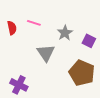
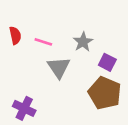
pink line: (34, 23) -> (43, 42), moved
purple square: (89, 41) -> (107, 62), moved

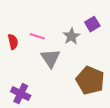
red semicircle: (15, 35) -> (13, 42), moved
purple square: (107, 62) -> (92, 24), moved, turned 32

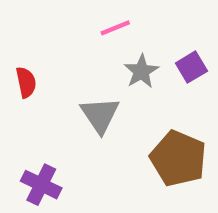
purple square: (92, 24) -> (191, 67), moved
pink line: (37, 36) -> (115, 28), moved, turned -40

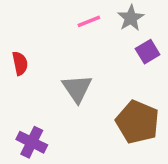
gray star: (141, 71) -> (131, 18), moved

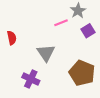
pink line: (89, 21) -> (61, 23), moved
purple cross: (32, 142) -> (31, 79), moved

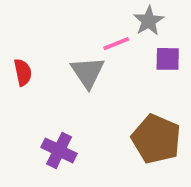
purple square: (88, 31) -> (168, 59), turned 32
gray triangle: (46, 53) -> (88, 72), moved

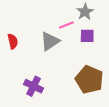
purple square: (168, 59) -> (87, 36), moved
gray triangle: (88, 72) -> (50, 41), turned 30

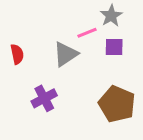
purple cross: (34, 86) -> (44, 98), moved, turned 36

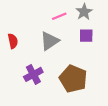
pink line: (87, 33) -> (59, 16), moved
brown pentagon: (117, 104) -> (73, 79), moved

